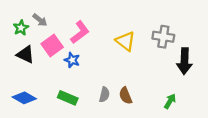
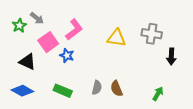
yellow triangle: (126, 41) -> (117, 38), turned -30
black triangle: (25, 54) -> (28, 62), moved
black arrow: (184, 61) -> (171, 57), size x0.7

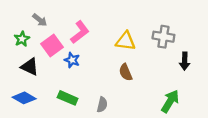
green star: (19, 25) -> (22, 39), moved
gray semicircle: (97, 88) -> (102, 105), moved
brown semicircle: (117, 89) -> (126, 72), moved
green arrow: (158, 94) -> (170, 101), size x1.5

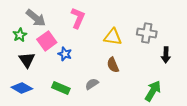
gray arrow: (40, 20) -> (36, 18), size x1.5
pink L-shape: (80, 32) -> (78, 18), moved, turned -30
black triangle: (30, 67) -> (27, 60), turned 30
gray semicircle: (102, 105) -> (92, 84), moved, turned -136

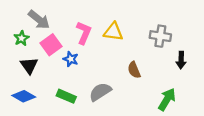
pink L-shape: (78, 18) -> (84, 33), moved
yellow triangle: (113, 37) -> (113, 32), moved
brown semicircle: (113, 65) -> (134, 70), moved
gray semicircle: (92, 84) -> (100, 92), size x1.5

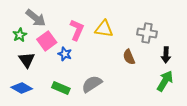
brown semicircle: (134, 70) -> (129, 57), moved
green arrow: (167, 99) -> (165, 81), moved

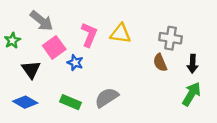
green star: (20, 35) -> (12, 41), moved
brown semicircle: (129, 57) -> (160, 63), moved

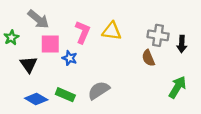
pink square: (54, 47) -> (50, 44), turned 36
black arrow: (193, 64) -> (182, 44), moved
blue diamond: (25, 102) -> (36, 99), moved

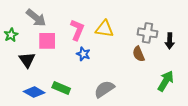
blue star: (70, 58) -> (83, 54), moved
gray semicircle: (99, 90) -> (104, 89), moved

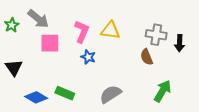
green star: (11, 35) -> (12, 25), moved
black triangle: (27, 60) -> (14, 68), moved
green arrow: (166, 81) -> (163, 91), moved

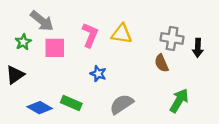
green star: (12, 25) -> (23, 42), moved
blue star: (88, 57) -> (98, 74), moved
black triangle: (14, 68) -> (15, 75), turned 30

